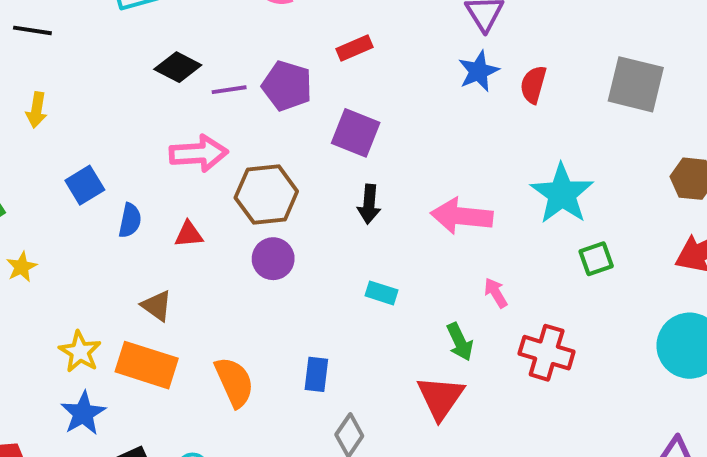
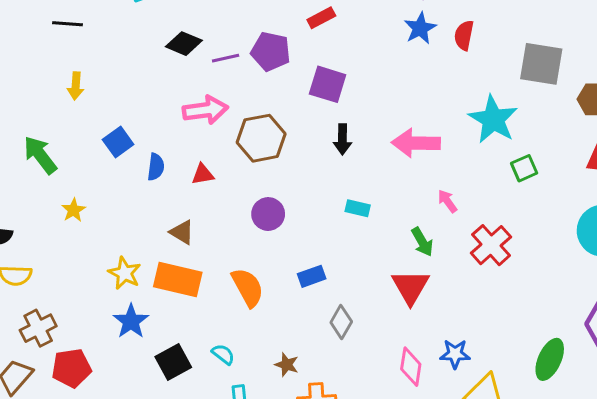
gray square: (636, 84) -> (541, 64), moved
purple circle: (273, 259) -> (268, 214), moved
red cross: (547, 353) -> (491, 245), turned 36
blue rectangle: (316, 374) -> (312, 276), turned 68

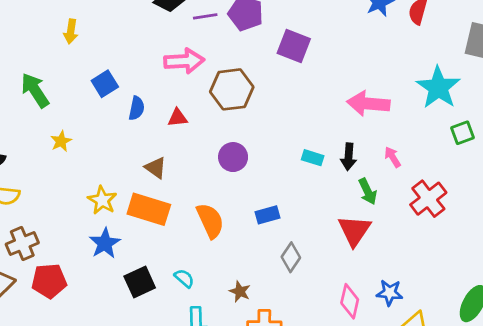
black arrow: (342, 139) -> (349, 157), moved

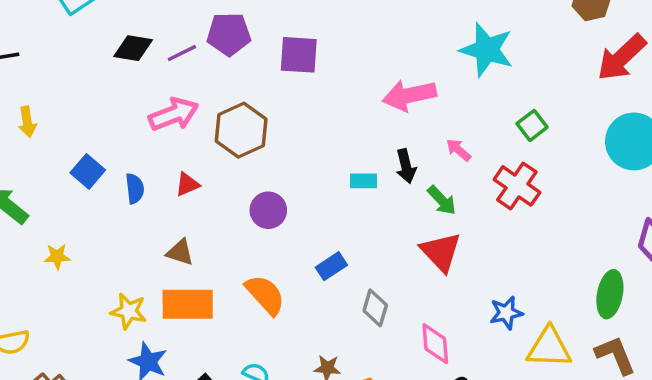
green square: (463, 133) -> (532, 125), moved
yellow star: (61, 141) -> (57, 256), turned -30
pink diamond: (350, 301) -> (435, 344), moved

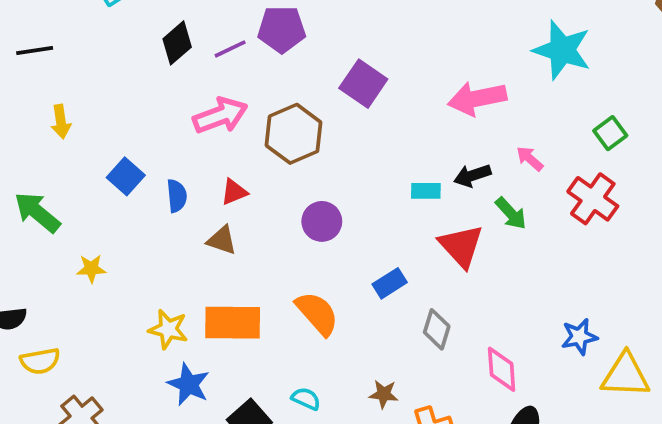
black diamond: (133, 48) -> (177, 43), turned -51
purple square: (299, 55) -> (363, 84), moved, turned 30
black arrow: (406, 166) -> (472, 176), turned 84
brown triangle: (180, 252) -> (222, 240), moved
red triangle: (441, 252) -> (461, 246), moved

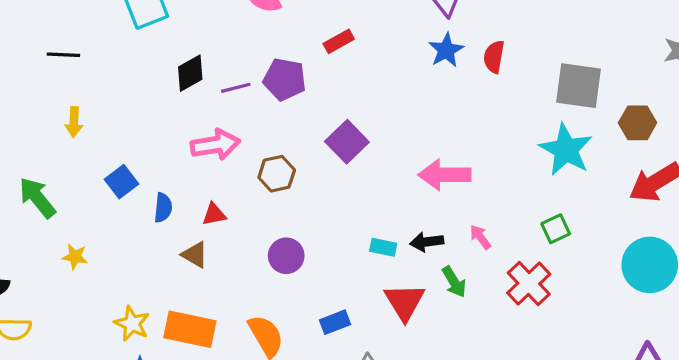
cyan star: (562, 50) -> (566, 150), moved
brown hexagon: (293, 134) -> (277, 174), size x0.7

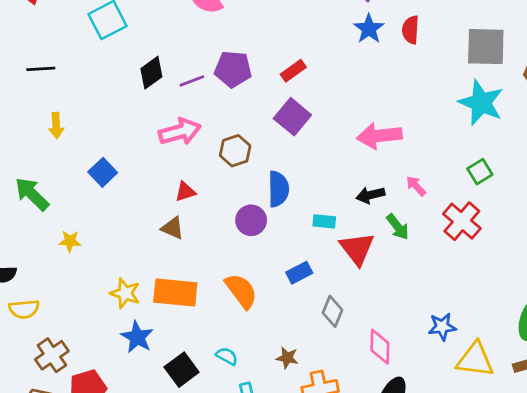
red rectangle: (339, 41) -> (293, 71), moved
blue semicircle: (163, 208) -> (278, 189), moved, size x1.4
cyan rectangle: (383, 247) -> (324, 221), moved

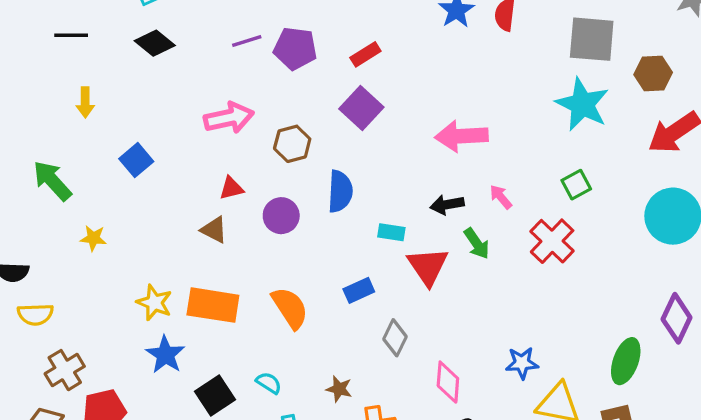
black diamond: (151, 73) -> (155, 43), moved, turned 72
purple line: (192, 81) -> (247, 41), moved
purple circle: (251, 220) -> (281, 216), moved

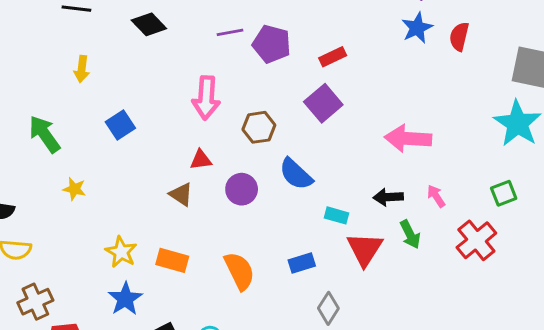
pink arrow: (229, 118) -> (206, 98), turned 99
blue semicircle: (340, 191) -> (296, 174), turned 123
orange rectangle: (213, 305) -> (172, 260), size x0.7

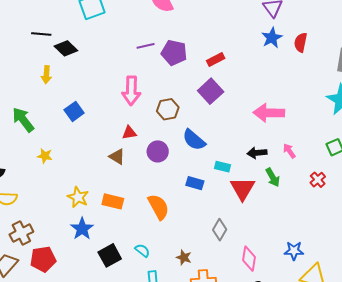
black diamond: (149, 24) -> (66, 48), moved
red cross: (476, 240) -> (318, 180), size x0.6
blue rectangle: (302, 263) -> (195, 183), moved, turned 36

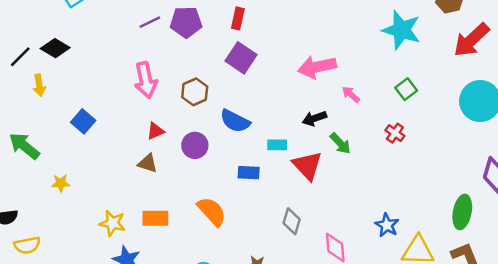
black line: (41, 34) -> (20, 57), moved, turned -36
red rectangle: (216, 60) -> (238, 18), turned -36
pink arrow: (289, 151) -> (351, 95), moved
blue star: (294, 251) -> (387, 225), turned -30

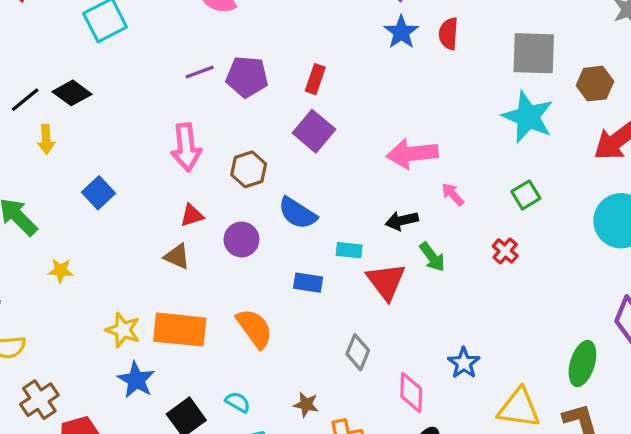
orange rectangle: (155, 218) -> (180, 330), size x1.5
blue star: (387, 225) -> (464, 363), moved

